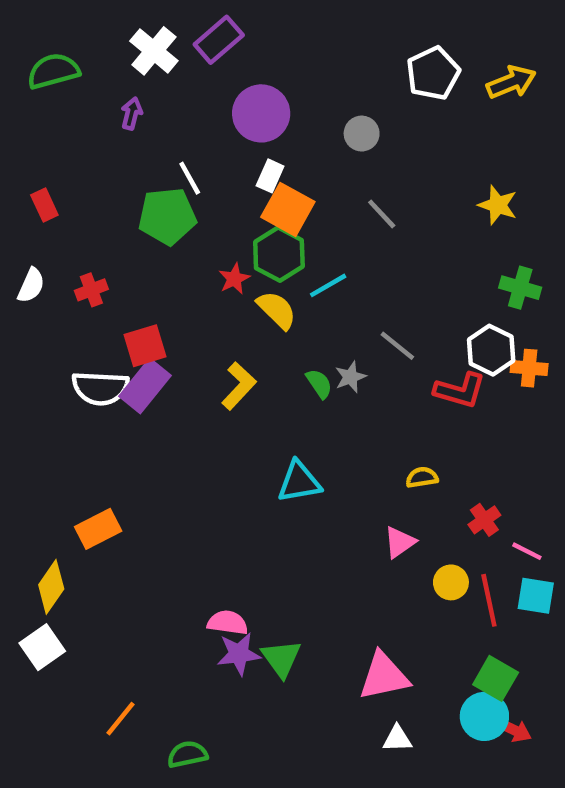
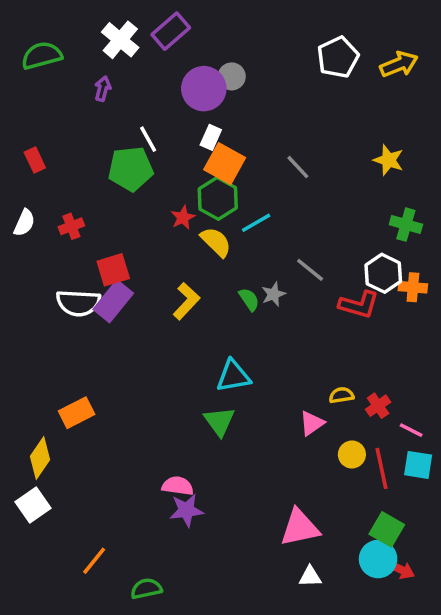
gray circle: (362, 134) -> (232, 76), moved
yellow semicircle: (422, 477) -> (341, 395), moved
green triangle: (281, 658) -> (219, 421), moved

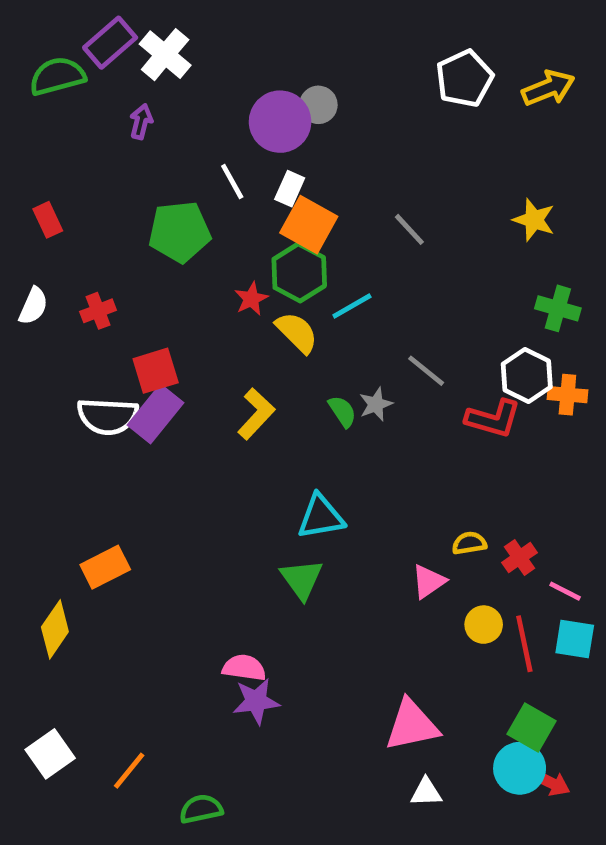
purple rectangle: (171, 31) -> (110, 43), moved
white line: (148, 139) -> (232, 181), moved
white square: (33, 505) -> (50, 754), moved

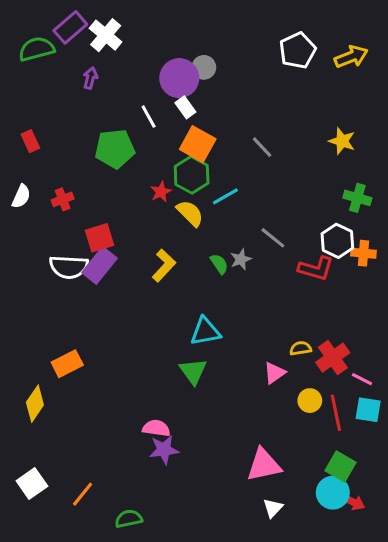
white rectangle: (290, 189) -> (185, 107), moved, turned -60
red cross: (520, 558) -> (333, 358), size x1.5
white triangle: (426, 792) -> (273, 508), turned -45

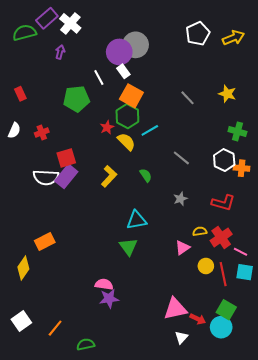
gray circle: (204, 67) -> (136, 45), size x1.6
gray line: (262, 147) -> (188, 98), moved
gray star: (241, 259) -> (180, 199), moved
red L-shape: (316, 268) -> (223, 203), moved
red arrow: (353, 502) -> (198, 319), moved

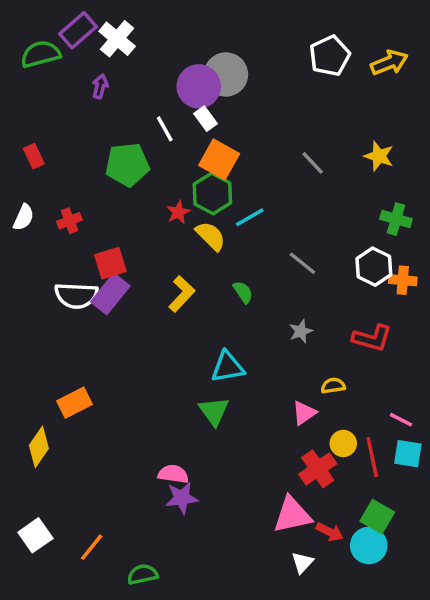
red cross: (221, 237) -> (318, 469), moved

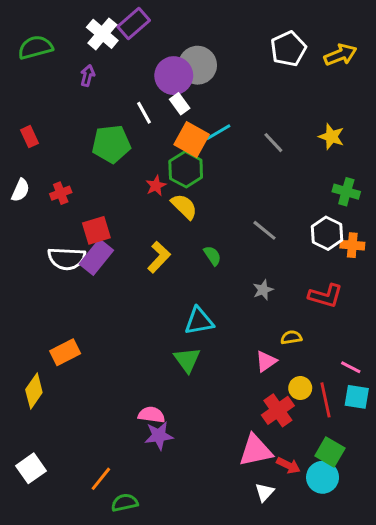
purple rectangle: (78, 30) -> (134, 24), moved
cyan line: (250, 217) -> (218, 132), moved
orange line: (92, 547) -> (101, 479), moved

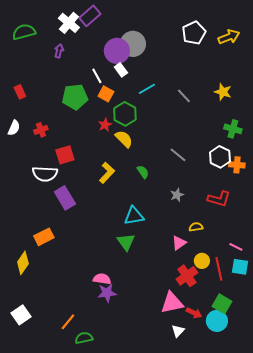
orange square: (192, 140) -> (106, 94), moved, size x0.7
purple rectangle: (96, 257) -> (65, 198), moved, turned -70

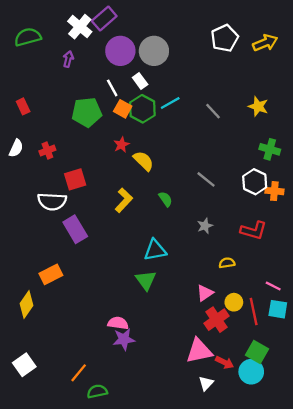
purple circle: (117, 51) -> (120, 51), moved
green hexagon: (125, 114) -> (142, 109), moved
pink triangle: (179, 243) -> (205, 293), moved

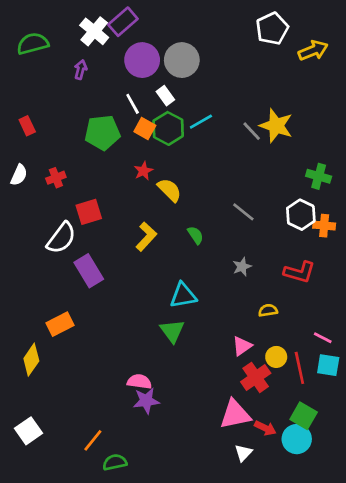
white pentagon: (225, 38) -> (272, 29), moved
yellow star: (258, 106) -> (276, 126), moved, size x1.4
white semicircle: (52, 201) -> (61, 238), turned -56

